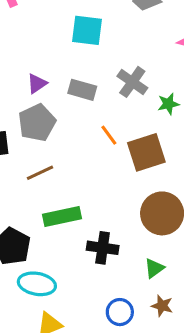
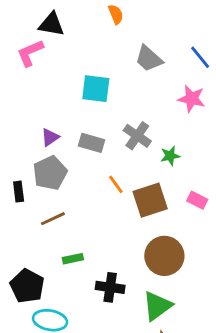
green rectangle: (62, 217) -> (73, 259), size x0.6
green triangle: (154, 268) -> (157, 306), size x1.6

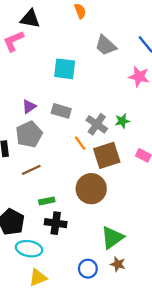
gray cross: (137, 136) -> (97, 124), moved
brown circle: (164, 256) -> (91, 189), moved
black cross: (110, 287) -> (56, 223), moved

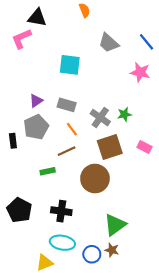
orange line: (80, 143) -> (72, 129), moved
brown line: (31, 170) -> (67, 151), moved
green rectangle: (47, 201) -> (48, 171), moved
cyan ellipse: (29, 249) -> (62, 243), moved
brown star: (118, 264) -> (112, 250), moved

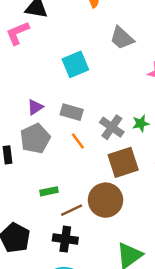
cyan square: (70, 65) -> (75, 64), turned -30
brown line: (67, 151) -> (72, 210), moved

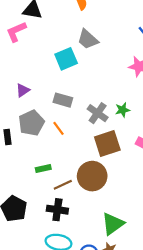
gray trapezoid: (122, 38) -> (88, 39), moved
purple triangle: (35, 107) -> (23, 90), moved
orange line: (78, 141) -> (58, 128), moved

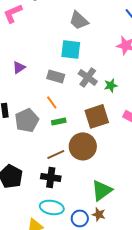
cyan square: (66, 59) -> (71, 49), moved, turned 30
gray cross: (98, 113) -> (88, 77), moved
gray pentagon: (31, 123) -> (27, 120), moved
green rectangle: (43, 168) -> (59, 121), moved

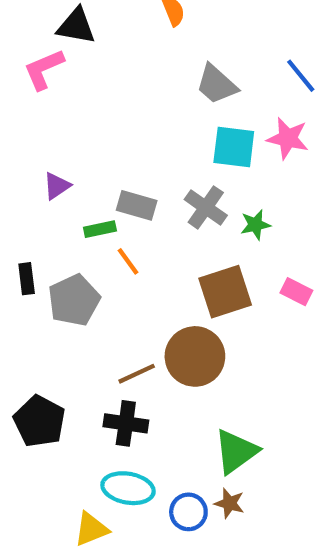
gray trapezoid: (79, 20) -> (217, 84), moved
cyan square: (71, 49) -> (234, 147), moved
green rectangle: (59, 121) -> (100, 229), moved

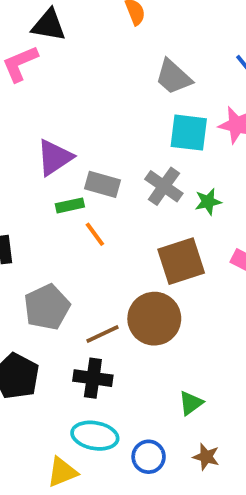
purple triangle: (57, 186) -> (55, 158), moved, size x1.5
gray pentagon: (74, 300) -> (47, 307), moved
green triangle: (236, 451) -> (191, 403), size x0.6
brown star: (229, 503) -> (206, 457), moved

